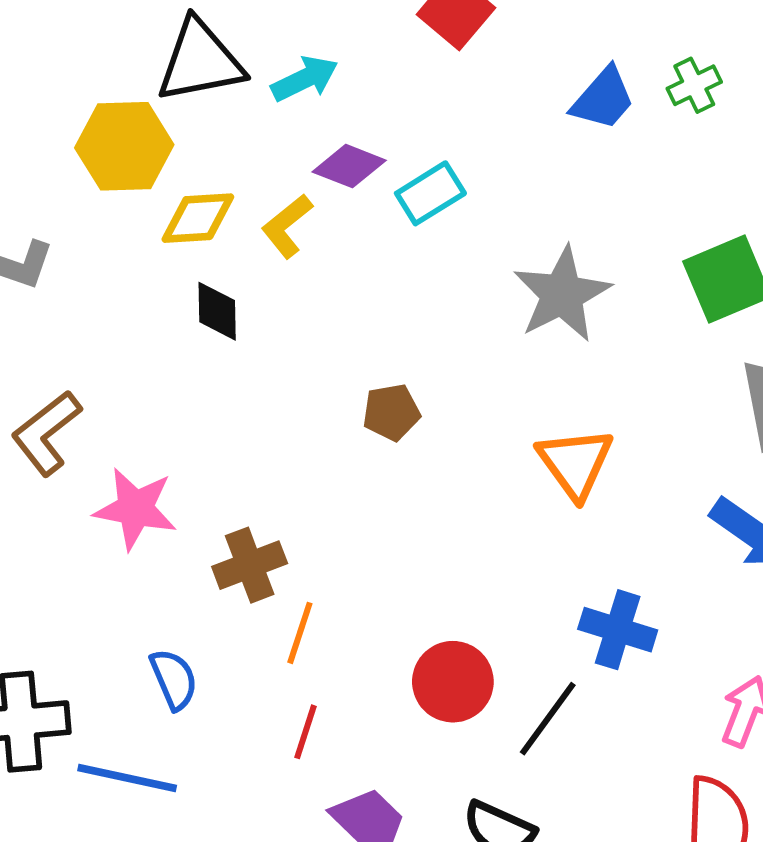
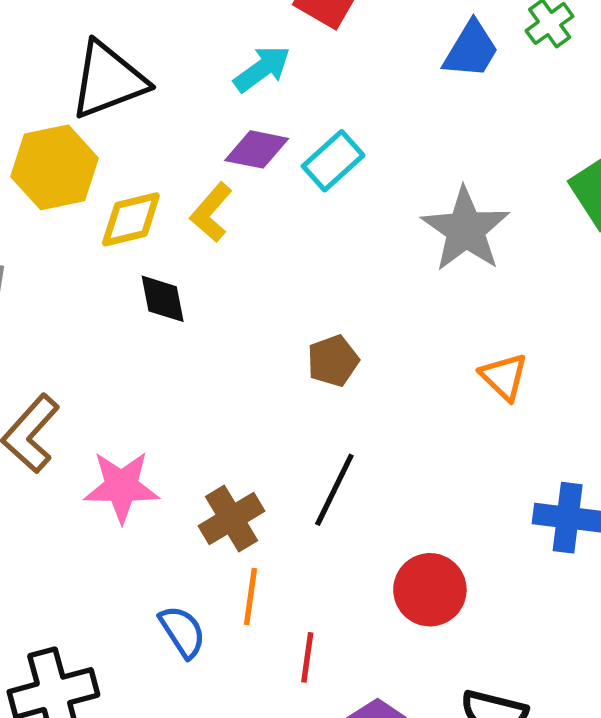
cyan arrow: (305, 79) -> (262, 69), moved
orange triangle: (575, 463) -> (504, 377), size x0.7
orange line: (300, 633) -> (251, 597), moved
black line: (548, 719) -> (334, 490), moved

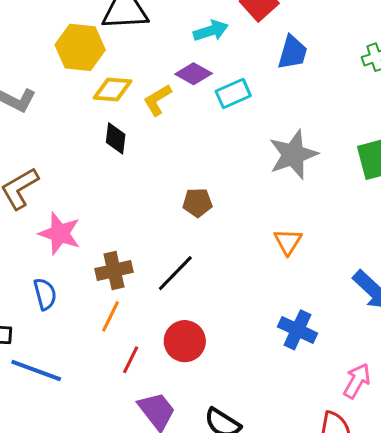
blue trapezoid: (471, 50) -> (293, 52), moved, turned -33
red circle: (430, 590) -> (185, 341), moved
blue semicircle: (182, 632) -> (45, 294), moved

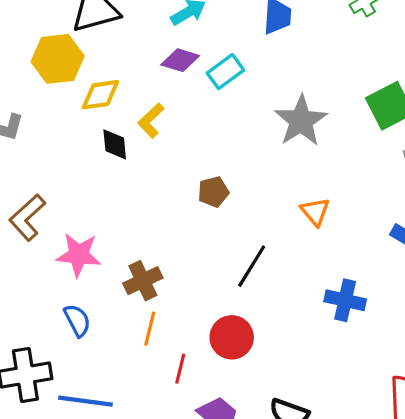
yellow L-shape: (158, 100) -> (151, 121), moved
black line: (175, 273) -> (252, 266), moved

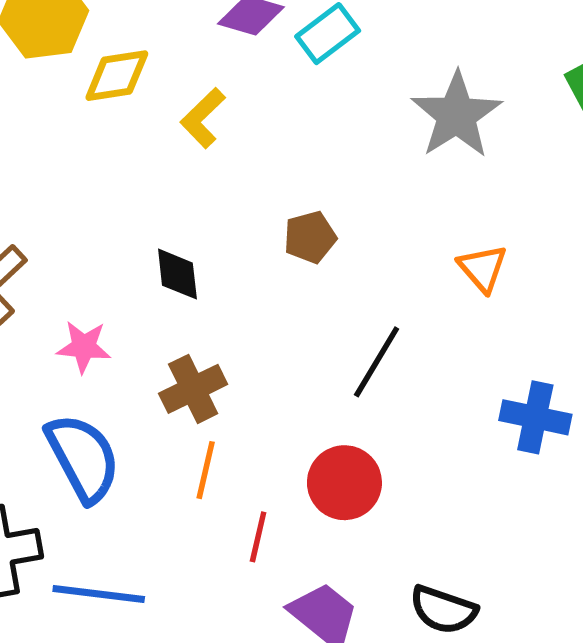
black diamond: (115, 144) -> (177, 274), moved
pink star: (79, 255) -> (84, 347), size x0.7
blue semicircle: (77, 320) -> (83, 458), size x1.6

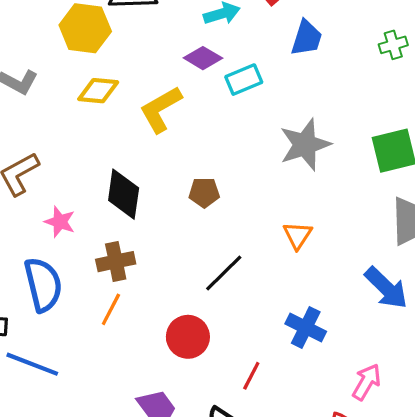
yellow diamond: (117, 76) -> (98, 91), moved
yellow L-shape: (203, 118) -> (161, 109), size x1.4
black diamond: (177, 274) -> (124, 194), size x1.5
red line: (258, 537) -> (251, 376), moved

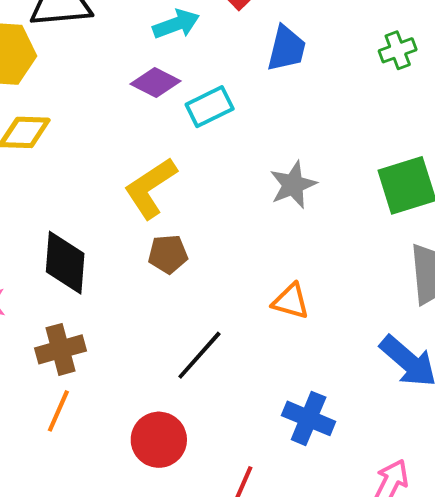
yellow L-shape: (161, 109) -> (150, 188), moved
gray star: (305, 145) -> (293, 185), size x0.7
orange triangle: (298, 235) -> (291, 301), turned -44

